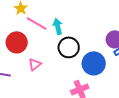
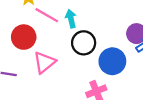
pink triangle: (35, 64) -> (44, 62), size x1.5

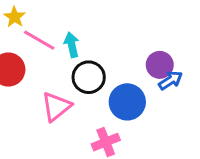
pink triangle: (44, 62) -> (56, 107), moved

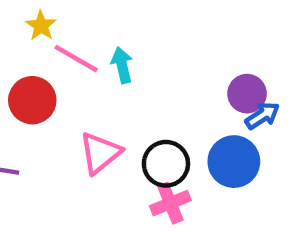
black circle: (89, 77) -> (166, 164), moved
blue circle: (127, 102) -> (234, 162), moved

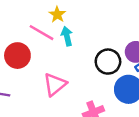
yellow star: (41, 26) -> (57, 14), moved
black circle: (166, 164) -> (108, 62), moved

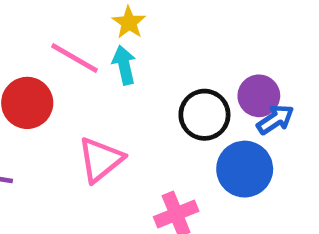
yellow star: (57, 14) -> (129, 23), moved

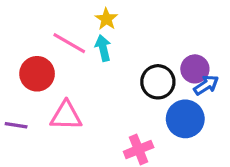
pink triangle: (100, 160) -> (66, 116), moved, turned 40

